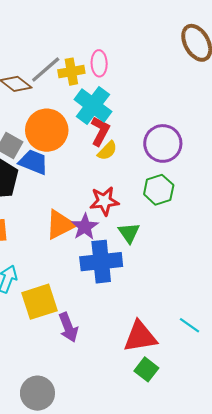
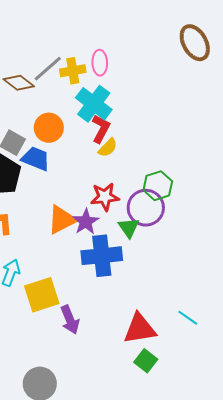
orange circle: (47, 130) -> (49, 128), size x0.7
purple circle: (163, 143) -> (146, 208), moved

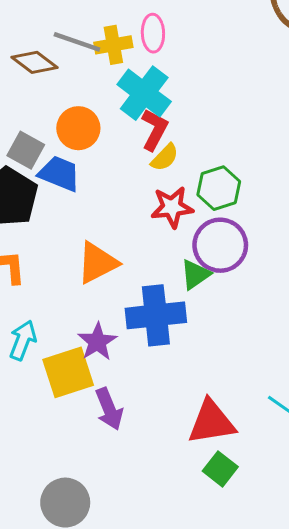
gray line: (48, 69) -> (77, 42), turned 60
green hexagon: (158, 186) -> (219, 188), moved
red star: (105, 197) -> (172, 207), moved
purple star: (86, 222) -> (97, 342), moved
green triangle: (129, 228) -> (195, 274), turned 30

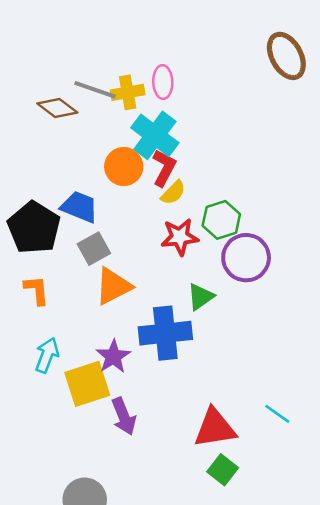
orange circle: (78, 128) -> (124, 167), moved
gray square: (26, 150) -> (94, 249), moved, turned 32
purple circle: (220, 245) -> (246, 258), moved

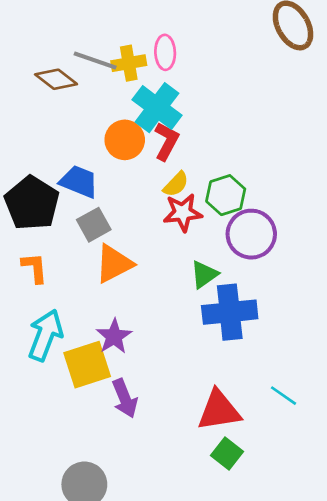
yellow semicircle: (173, 193) -> (176, 184), moved
blue cross: (165, 333) -> (230, 312), moved
cyan arrow: (47, 355) -> (45, 335), size x1.4

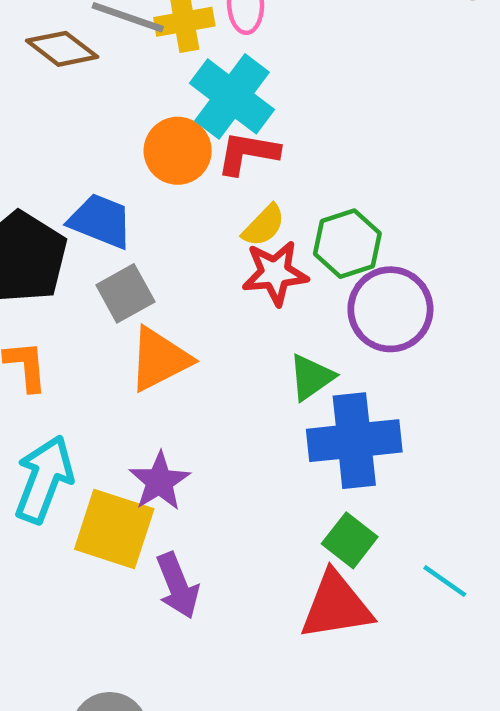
red L-shape: (166, 141) -> (248, 153), turned -108
yellow square: (87, 365) -> (114, 529), turned 36
green square: (227, 453) -> (350, 540), moved

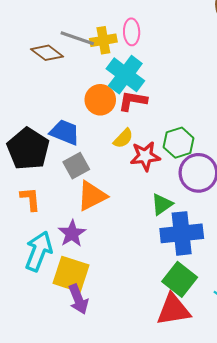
yellow semicircle: (264, 226) -> (123, 138), moved
purple star: (159, 481) -> (72, 233), moved
green square: (350, 540) -> (180, 279), size x1.4
purple arrow: (178, 586) -> (78, 299), moved

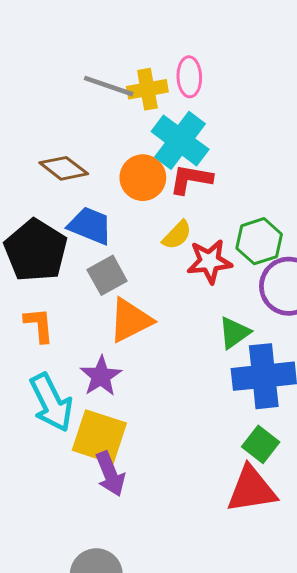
brown diamond: (47, 53) -> (64, 168), moved
cyan arrow: (39, 251) -> (51, 403), turned 132
green square: (180, 279) -> (261, 444), size x0.7

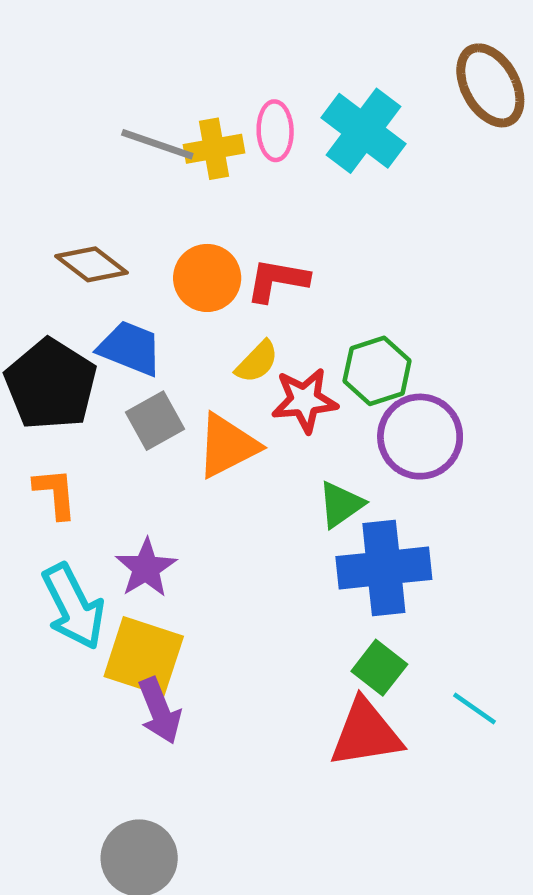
cyan cross: (180, 140) -> (363, 131), moved
orange triangle: (130, 320) -> (228, 446), moved

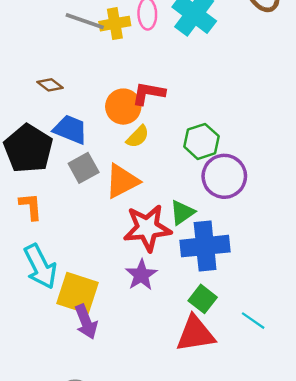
brown diamond: (92, 264) -> (50, 85), size x0.7
orange circle: (207, 278) -> (123, 107), moved
red star: (305, 400) -> (147, 228), moved, size x1.4
purple star: (146, 568) -> (141, 275), moved

